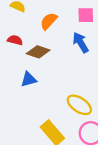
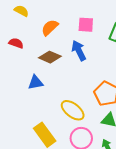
brown diamond: (38, 52) -> (50, 57), moved
blue triangle: (29, 79) -> (36, 82), moved

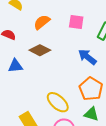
blue arrow: (79, 51) -> (87, 57), moved, turned -30
blue triangle: (36, 82) -> (15, 66), moved

